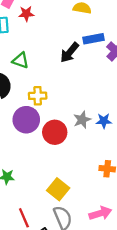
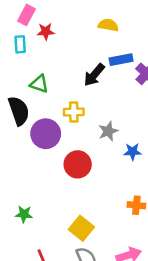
yellow cross: (38, 96) -> (74, 112), moved
purple circle: (26, 120) -> (46, 134), moved
gray star: (82, 120) -> (108, 131), moved

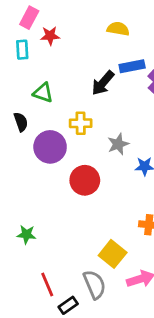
black semicircle: (19, 111) -> (21, 122), size x0.6
yellow square: (81, 228) -> (113, 254), moved

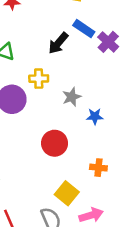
blue rectangle: (132, 66) -> (84, 29), turned 45
red circle: (85, 180) -> (55, 143), moved

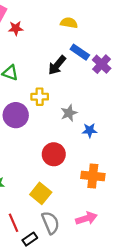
orange cross: (98, 168) -> (93, 176), size x1.5
yellow square: (67, 193) -> (41, 193), moved

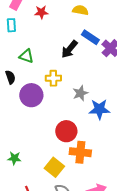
red star: (16, 28) -> (41, 12), moved
blue star: (90, 130) -> (99, 109), size x1.5
orange cross: (93, 176) -> (80, 152), moved

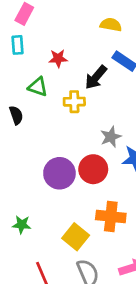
red star: (41, 12) -> (58, 58), moved
yellow cross: (53, 78) -> (74, 102), moved
purple circle: (31, 95) -> (59, 173), moved
red circle: (66, 131) -> (93, 169), moved

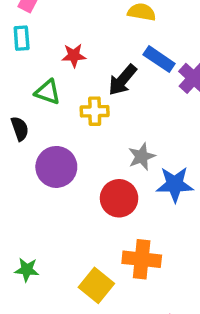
purple circle: (59, 173) -> (56, 167), moved

